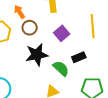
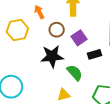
brown circle: (30, 28) -> (57, 30), moved
black rectangle: (79, 57) -> (94, 54), moved

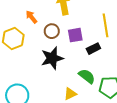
purple square: (79, 38) -> (75, 35), turned 35
green semicircle: (75, 73) -> (87, 76), moved

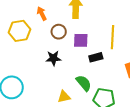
black star: (52, 58) -> (53, 58), size x0.7

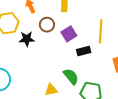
purple square: (81, 40) -> (69, 34), turned -35
black star: (53, 58) -> (27, 39), moved

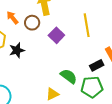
brown circle: (47, 25) -> (32, 23), moved
black rectangle: (84, 51) -> (97, 65), moved

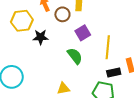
yellow line: (87, 25) -> (108, 47), moved
green semicircle: (69, 76) -> (75, 56), moved

